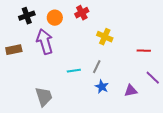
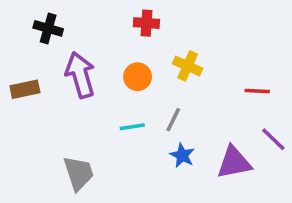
red cross: (82, 13) -> (146, 23), turned 32
black cross: (27, 16) -> (48, 28), turned 35
orange circle: (55, 18) -> (138, 77), moved
purple triangle: (131, 91) -> (234, 162), size x1.5

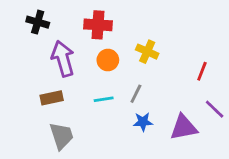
red cross: (146, 23) -> (98, 25), moved, size x1.4
brown rectangle: (25, 89) -> (52, 98), moved
red line: (257, 91) -> (202, 71), turned -72
blue star: (182, 155) -> (143, 122), turned -30

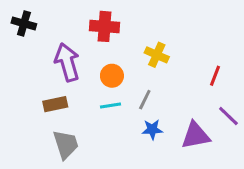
black cross: (38, 22) -> (24, 23), moved
orange circle: (108, 60) -> (112, 76), moved

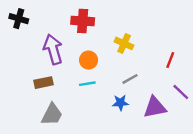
gray line: (145, 100) -> (130, 79), moved, turned 35
gray trapezoid: (66, 144) -> (52, 114), turned 45

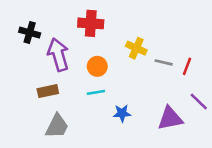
black cross: (19, 19) -> (30, 33), moved
gray line: (130, 79) -> (164, 62), moved, turned 42
blue star: (120, 103) -> (122, 113), moved

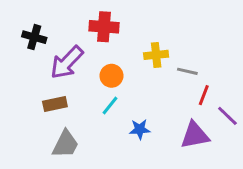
yellow cross: (136, 48) -> (156, 55), turned -30
purple arrow: (58, 55) -> (67, 62), turned -120
red line: (187, 66) -> (204, 95), moved
cyan line: (96, 92) -> (110, 105), turned -42

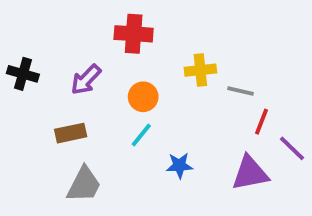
black cross: (34, 37) -> (23, 74), moved
purple arrow: (67, 62) -> (86, 80), size x0.7

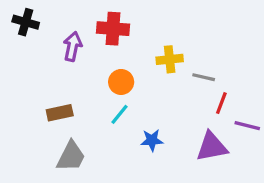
black cross: (23, 74) -> (26, 22), moved
purple arrow: (86, 80) -> (73, 46), moved, turned 148
purple line: (292, 148) -> (247, 126), turned -30

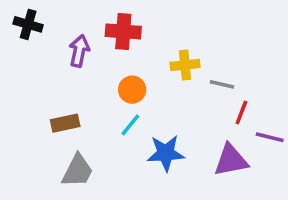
blue star: (152, 140) -> (166, 153), size x1.5

